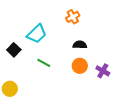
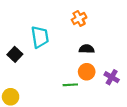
cyan trapezoid: (37, 34) -> (40, 37), turned -55
green line: (44, 63) -> (70, 85), moved, turned -32

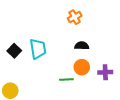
cyan trapezoid: (40, 37) -> (38, 49), moved
purple cross: (112, 77) -> (105, 72), turned -32

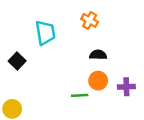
orange cross: (75, 17) -> (90, 20), turned -32
cyan trapezoid: (38, 49) -> (45, 33), moved

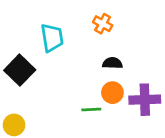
black square: (17, 61) -> (20, 70), size x1.5
purple cross: (126, 87) -> (145, 100), size x1.5

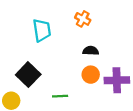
black square: (20, 70) -> (28, 75), moved
green line: (91, 109) -> (60, 96), moved

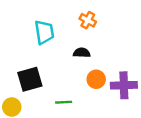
black semicircle: (91, 51) -> (82, 53), moved
black square: (28, 75) -> (30, 79), turned 30

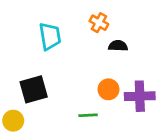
black semicircle: (82, 53) -> (118, 46), moved
green line: (64, 102) -> (88, 115), moved

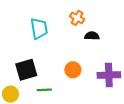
orange circle: (108, 89) -> (73, 70), moved
green line: (88, 115) -> (44, 90), moved

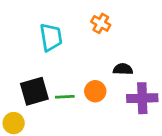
black semicircle: (92, 36) -> (123, 69), moved
green line: (44, 90) -> (65, 97), moved

